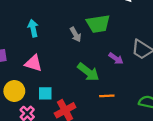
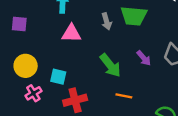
pink triangle: (33, 63) -> (71, 33), moved, turned -30

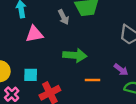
purple arrow: (144, 58) -> (121, 70), moved
green arrow: (110, 65) -> (75, 55), turned -35

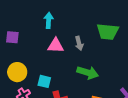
gray arrow: (64, 17) -> (79, 43), moved

